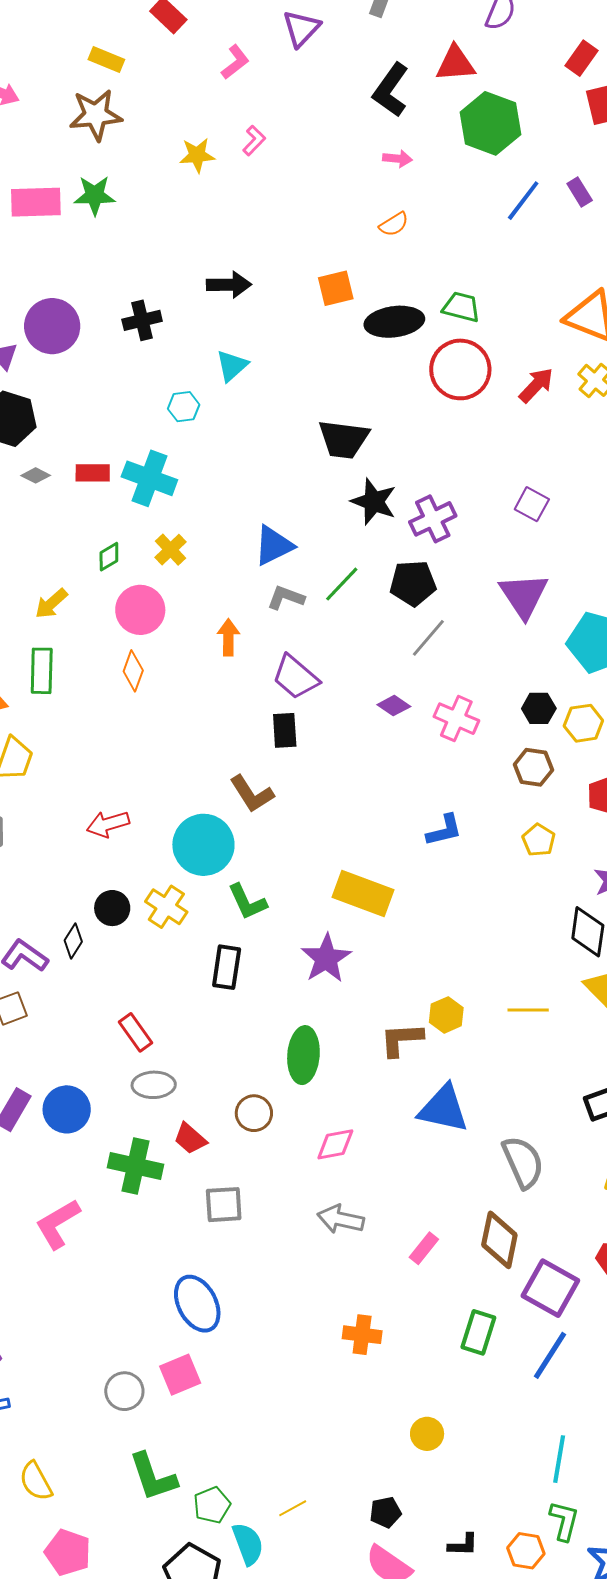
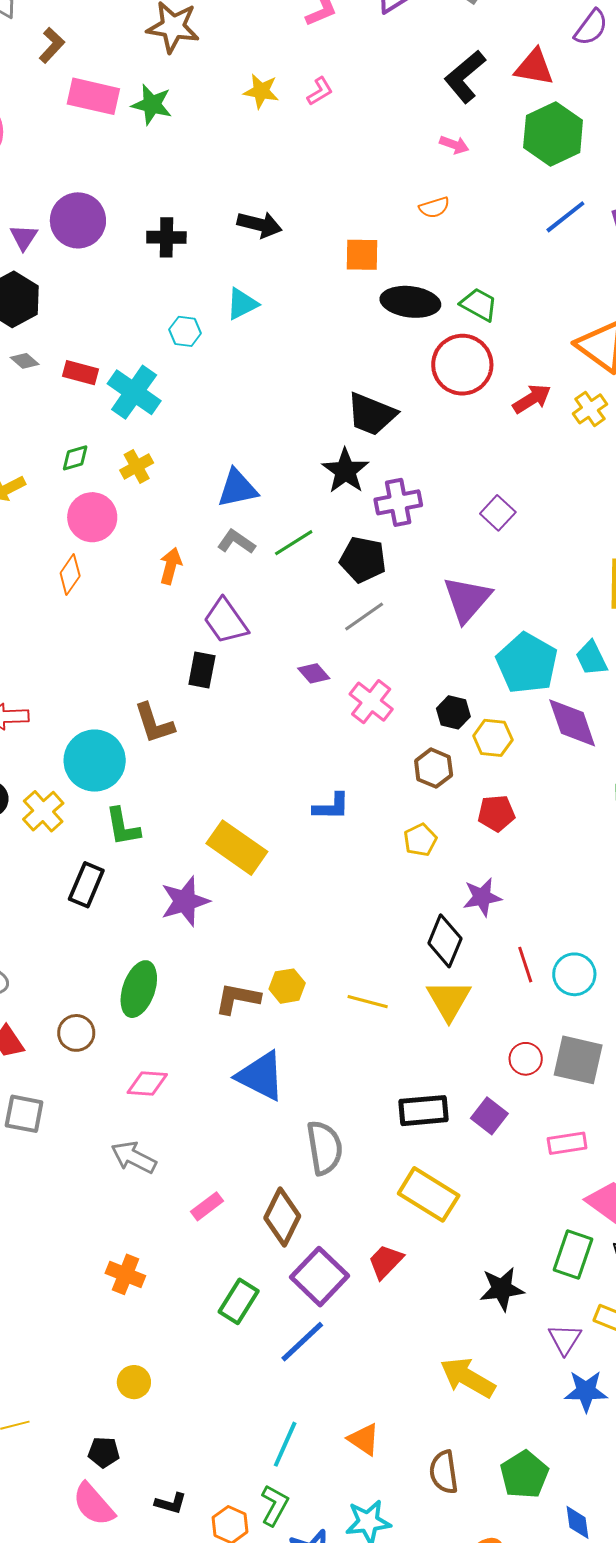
black trapezoid: (344, 439) -> (372, 414), moved
yellow circle: (427, 1434) -> (134, 1382), moved

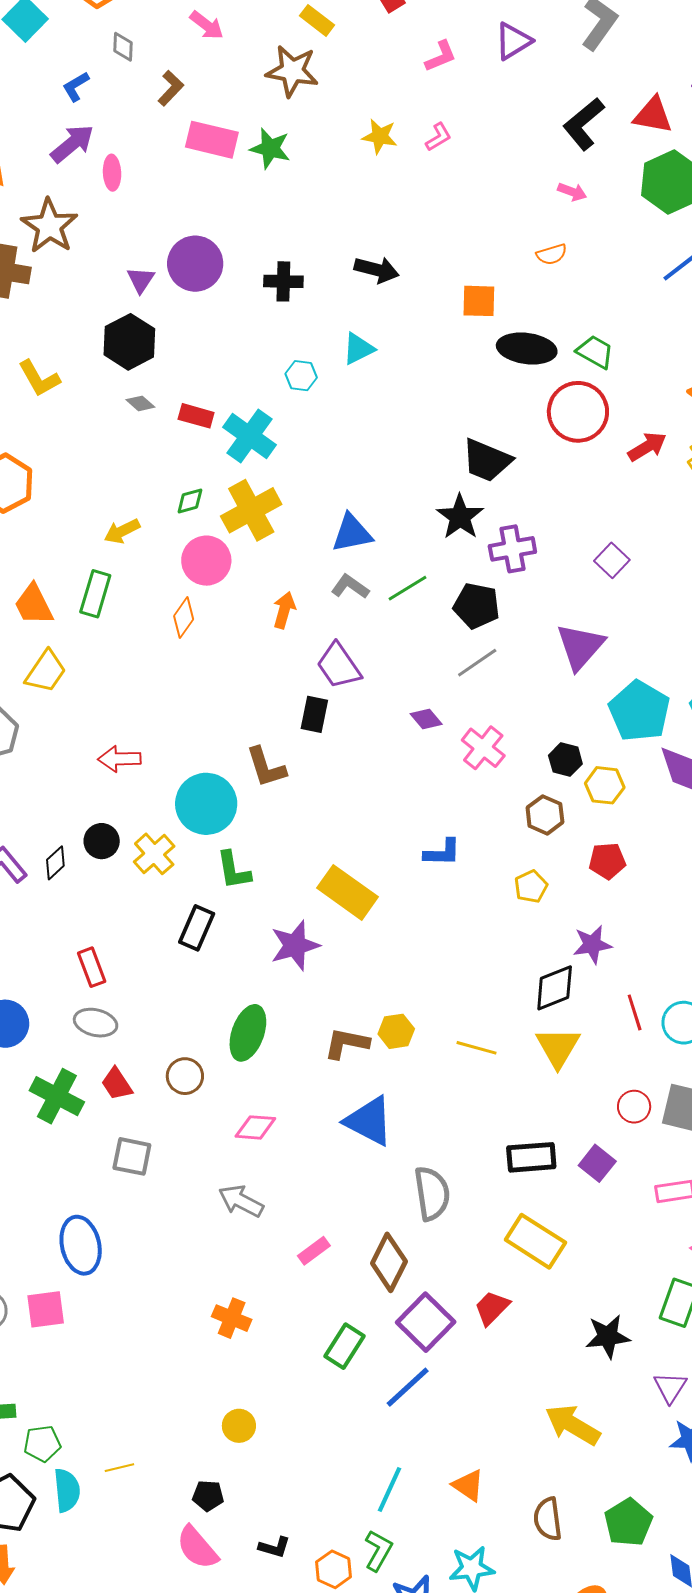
yellow cross: (137, 466) -> (251, 510), size x1.8
black diamond: (445, 941) -> (555, 988), turned 45

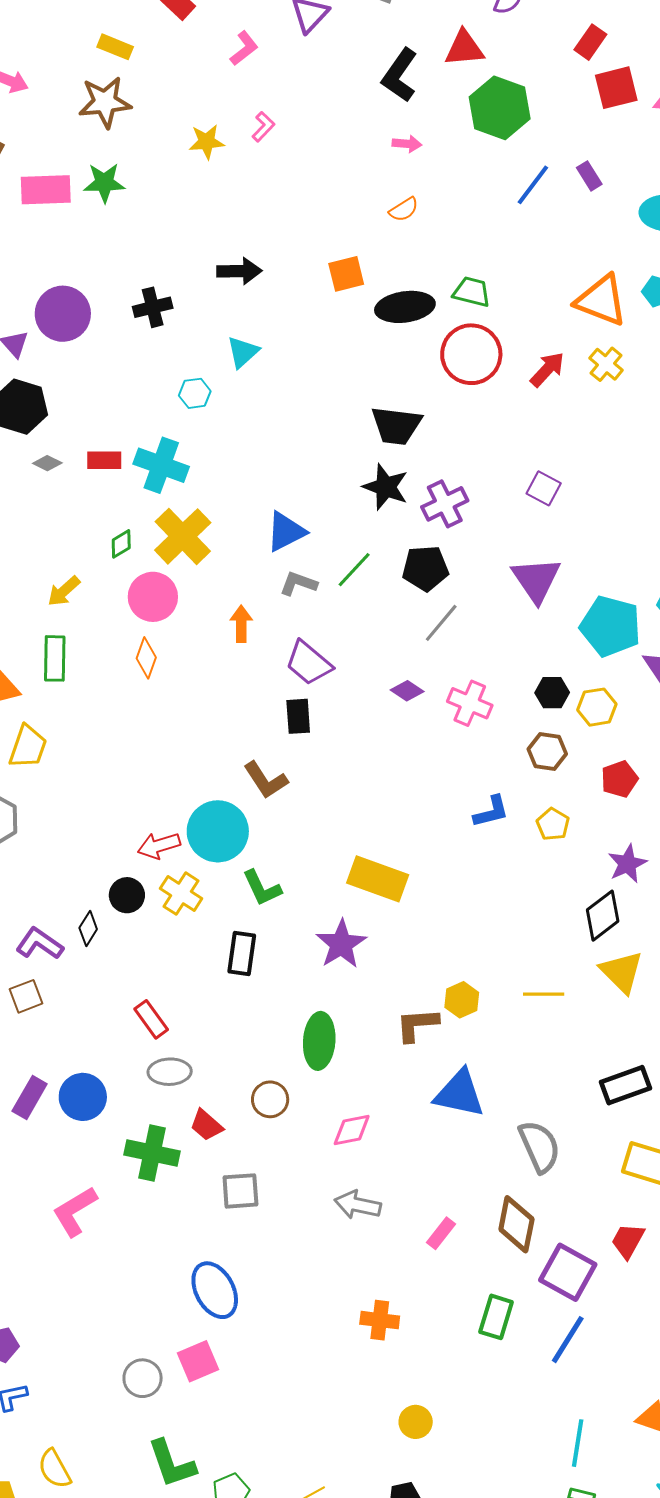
red arrow: (119, 759) -> (159, 846), moved
blue L-shape: (442, 852) -> (491, 812), moved

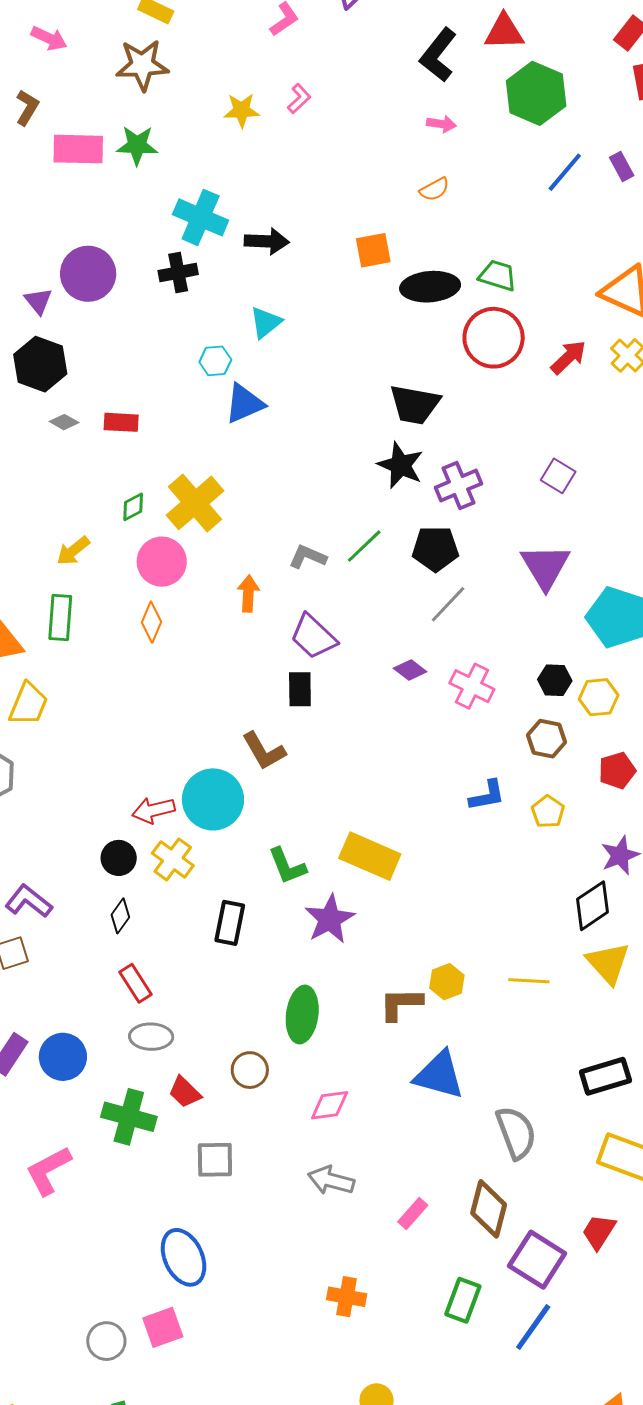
cyan cross: (161, 465) -> (201, 217), moved
blue triangle: (286, 532) -> (244, 404), moved
green L-shape: (262, 888) -> (287, 866), moved
black diamond: (88, 928) -> (120, 916), moved

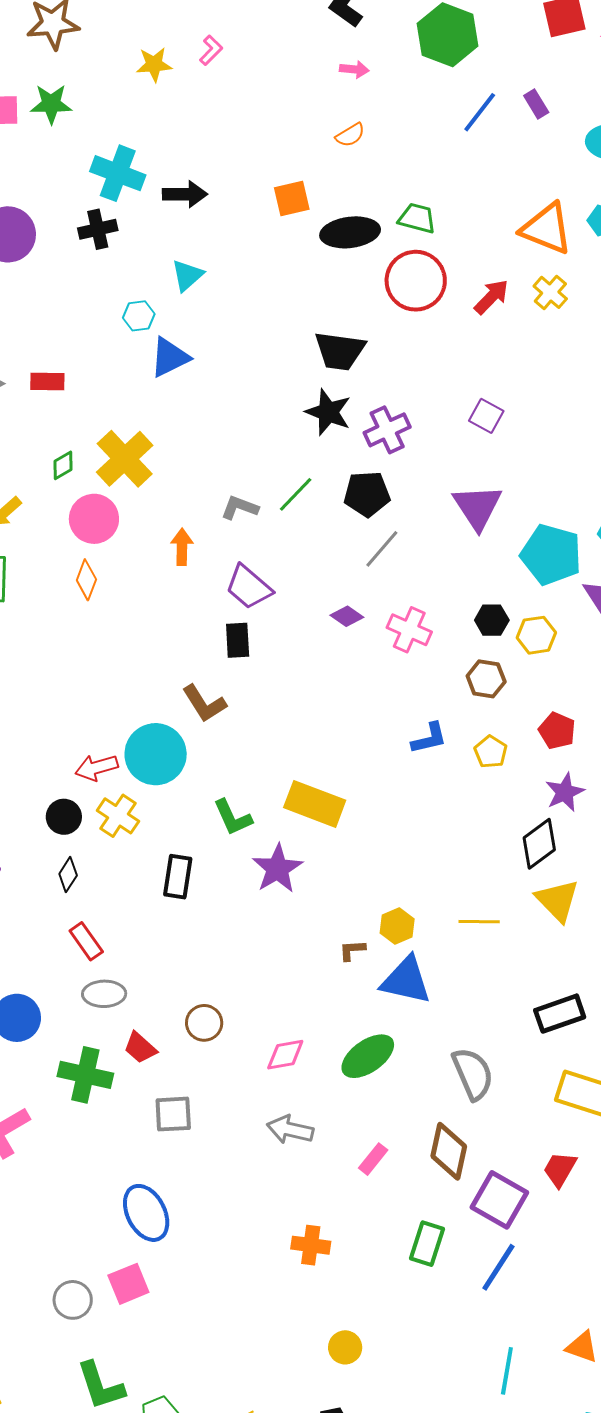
red pentagon: (617, 770) -> (557, 731), moved, turned -30
brown L-shape: (401, 1004) -> (352, 950), size x0.6
green ellipse: (302, 1014) -> (368, 1056), moved, turned 50
blue triangle: (439, 1075) -> (406, 980), moved

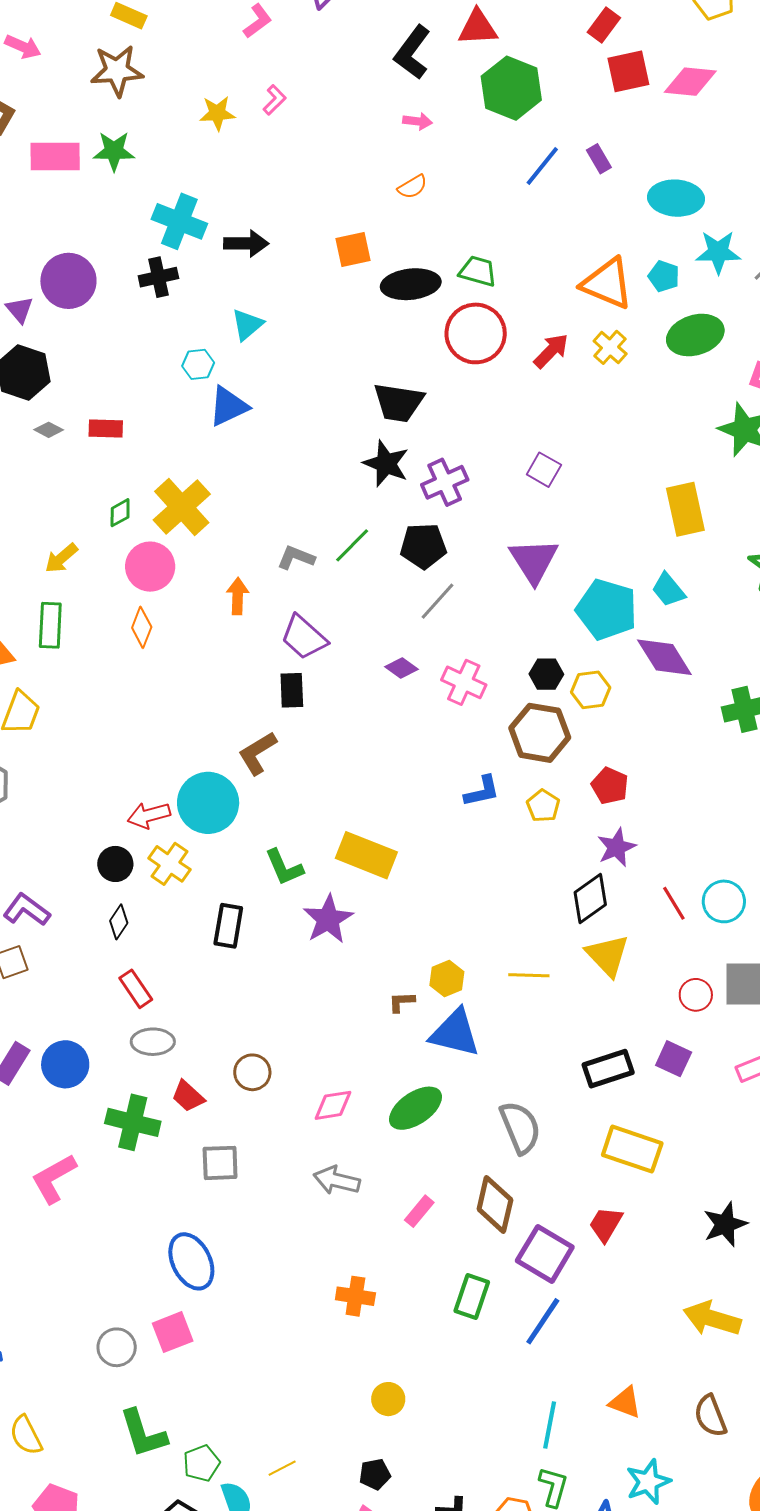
brown hexagon: (486, 679) -> (540, 733), size x1.5
brown L-shape: (204, 704) -> (257, 753), turned 90

